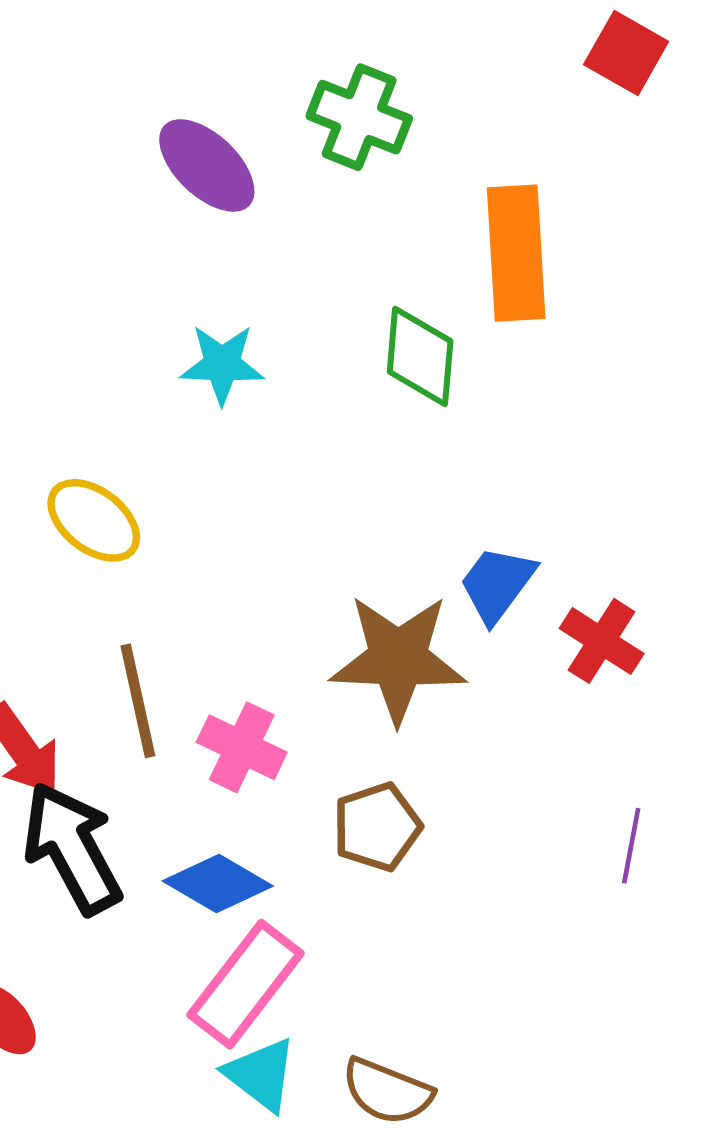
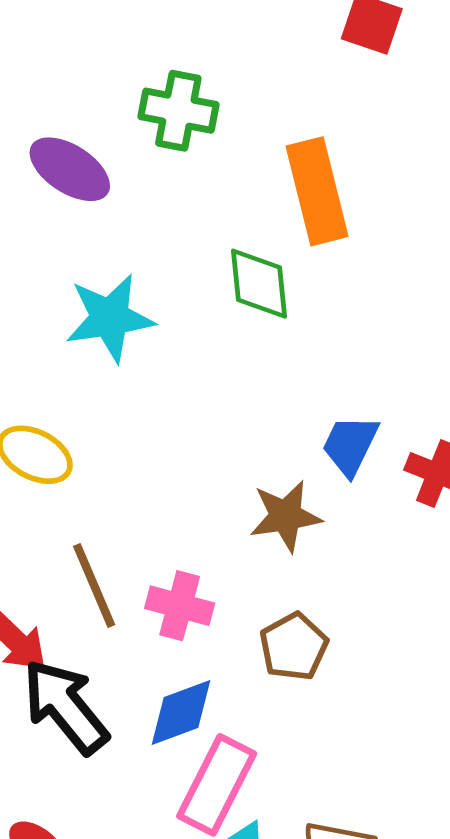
cyan star: (222, 364) -> (110, 318), size x1.4
brown star: (398, 659) -> (286, 516), size x0.7
blue diamond: (218, 883) -> (181, 712), turned -40

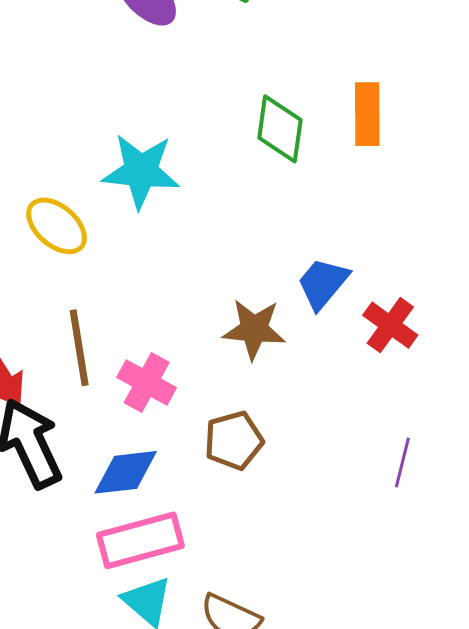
orange rectangle: (317, 191) -> (367, 114), moved, size x0.7
cyan star: (110, 318) -> (141, 171), moved
pink rectangle: (217, 785) -> (140, 540), turned 34

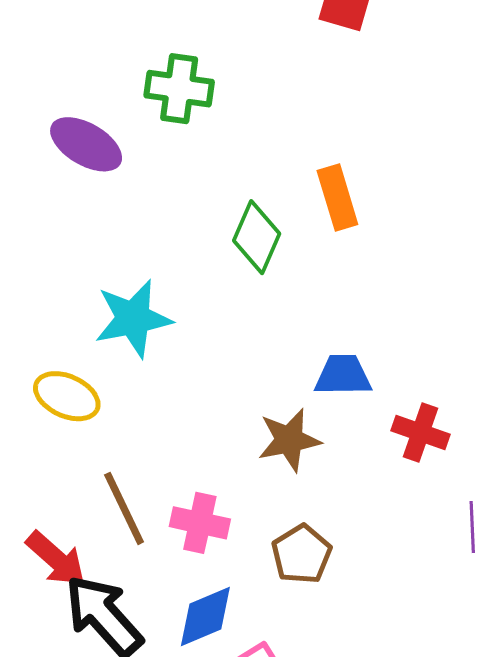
green diamond: (280, 129) -> (257, 237), turned 32
blue trapezoid: (323, 283) -> (343, 375), turned 66
red cross: (390, 325) -> (420, 432), moved

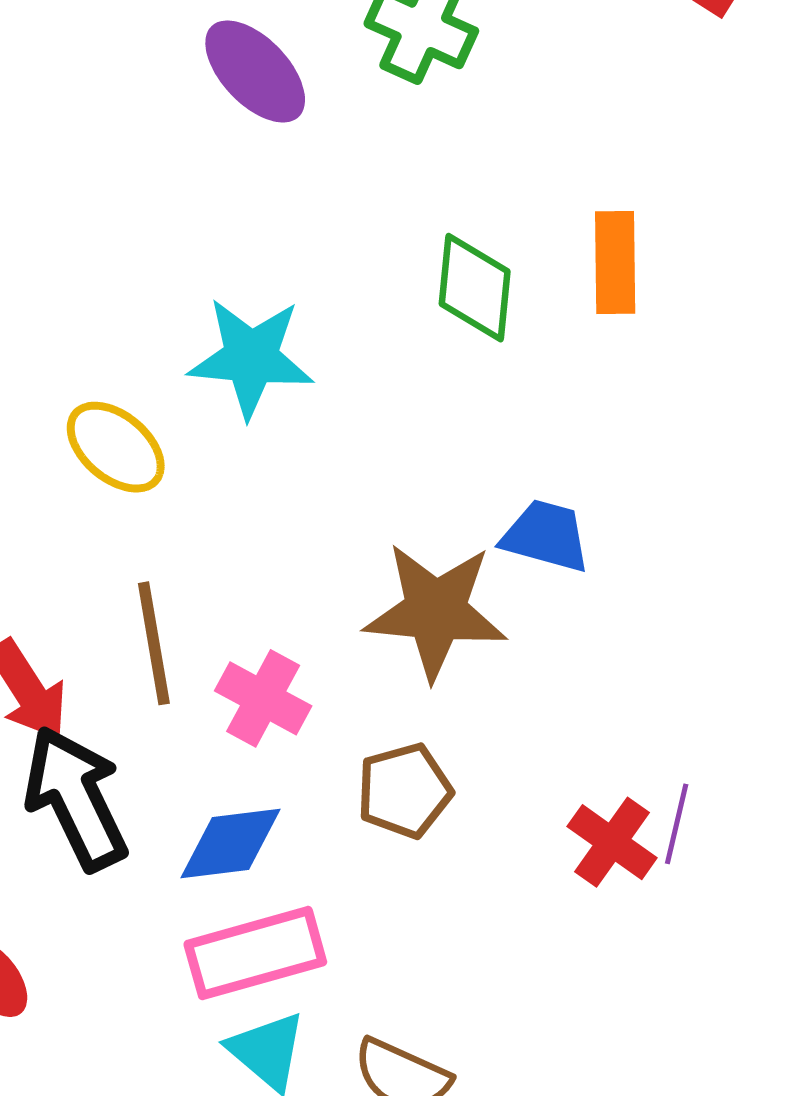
green diamond: (257, 237) -> (475, 288), turned -34
red cross: (420, 432) -> (612, 842), moved
brown star: (289, 440) -> (436, 611), size x1.4

